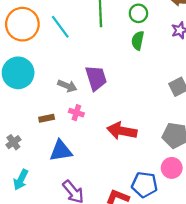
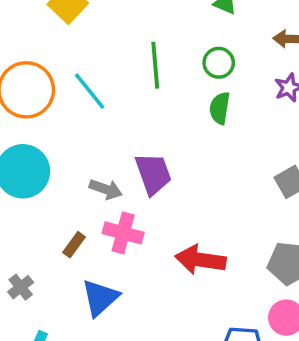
pink cross: (76, 113) -> (123, 233), size x1.5
brown rectangle: (47, 118) -> (74, 245), turned -40
blue triangle: (61, 151) -> (100, 298), turned -30

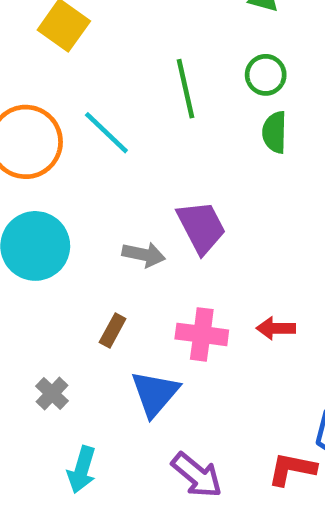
pink cross: (123, 233) -> (202, 334), moved
red arrow: (200, 260) -> (276, 328), size x0.6

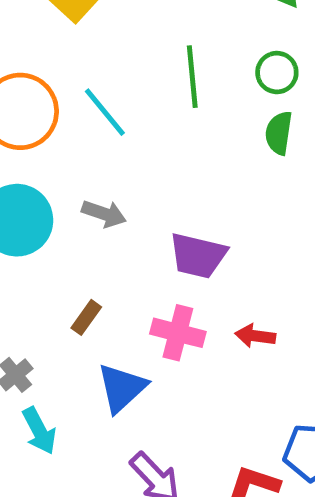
purple trapezoid: (201, 227) -> (198, 256), moved, turned 124
gray arrow: (144, 255) -> (104, 214), moved
cyan arrow: (82, 470) -> (39, 431), moved, turned -51

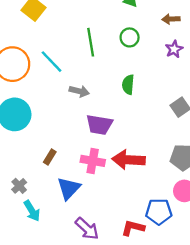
green semicircle: (279, 133) -> (128, 85), moved
gray arrow: (104, 214) -> (79, 91), moved
red arrow: (255, 336) -> (128, 160), size x1.8

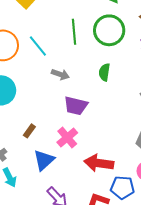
green circle: (130, 37) -> (109, 30), size x1.8
red arrow: (128, 160) -> (99, 163), moved
pink cross: (93, 161) -> (67, 138), turned 35

